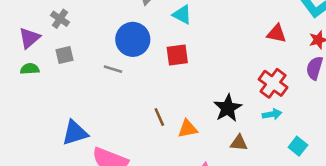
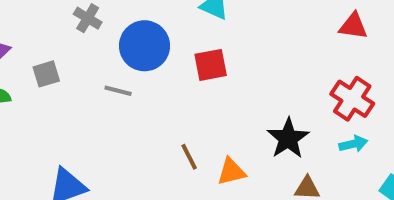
gray cross: (60, 19) -> (88, 18), moved

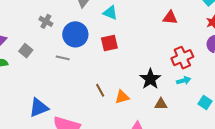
red triangle: (353, 26) -> (170, 18), moved
gray square: (46, 74) -> (26, 51), turned -32
red cross: (352, 99) -> (182, 58), turned 35

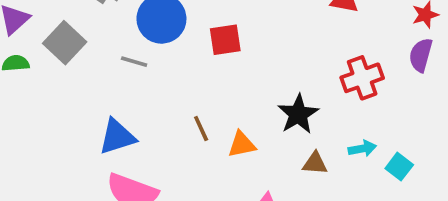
gray square: (26, 51) -> (65, 43), size x1.5
cyan arrow: (184, 81) -> (362, 149), moved
blue triangle: (39, 108) -> (117, 137), moved

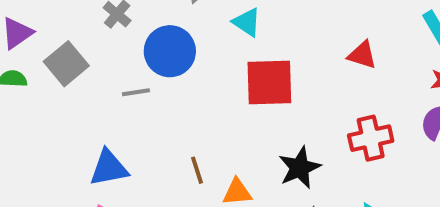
red square: (225, 40) -> (269, 83), moved, size x1.5
gray line: (134, 62) -> (136, 92), turned -32

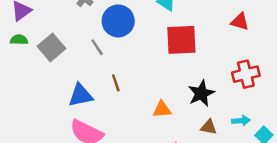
gray square: (66, 64) -> (51, 47), moved
gray line: (136, 92) -> (97, 47), turned 66
brown line: (197, 170) -> (116, 83), moved

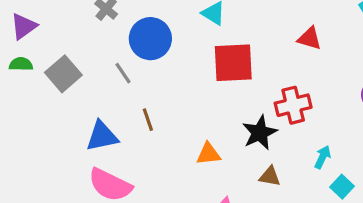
red cross: (246, 74) -> (293, 105), moved
cyan arrow: (241, 121) -> (323, 157), moved, turned -60

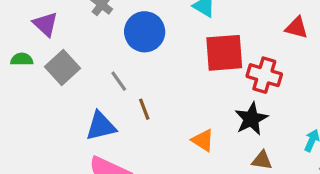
purple triangle: (24, 26) -> (45, 24), moved, turned -40
gray line: (123, 73) -> (119, 81), moved
red cross: (293, 105) -> (264, 75), moved, turned 32
orange triangle: (208, 154) -> (203, 140), turned 40

